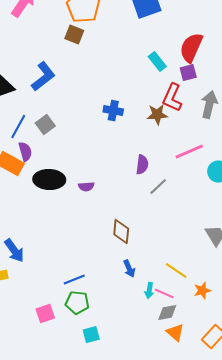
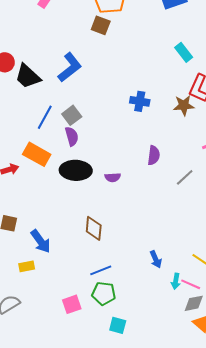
purple semicircle: (25, 152) -> (72, 136), moved
purple semicircle: (142, 165) -> (154, 155), moved
brown diamond: (121, 232) -> (94, 228), moved
cyan square: (91, 335) -> (118, 325), turned 30

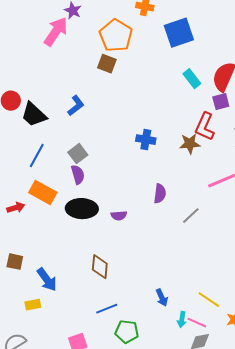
cyan rectangle: (184, 52) -> (192, 79), moved
blue L-shape: (70, 67) -> (76, 106), size x0.7
blue line: (45, 117) -> (37, 156), moved
green pentagon: (104, 293) -> (127, 332), moved

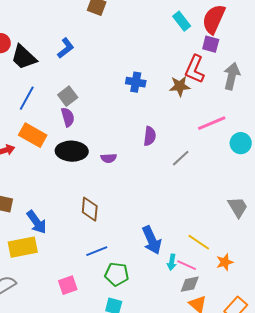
purple square: (221, 102) -> (211, 44), turned 30
blue arrow: (162, 298) -> (152, 240), size x1.6
yellow rectangle: (33, 305) -> (23, 247), size x1.8

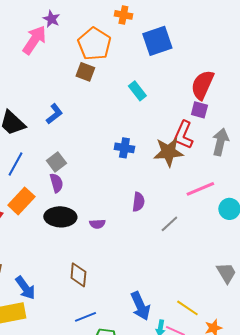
cyan rectangle: (182, 21) -> (137, 91), moved
brown star: (180, 86) -> (168, 152), size x1.4
orange rectangle: (33, 135) -> (21, 201), turned -76

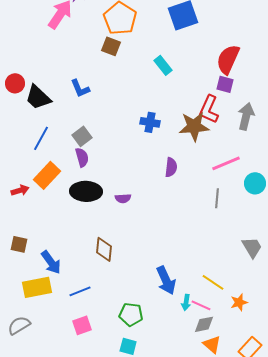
blue L-shape: (54, 114) -> (80, 88), turned 105
purple semicircle: (138, 202) -> (171, 167), moved
gray line: (169, 224) -> (217, 198), moved, turned -42
blue line: (85, 317) -> (80, 291), moved

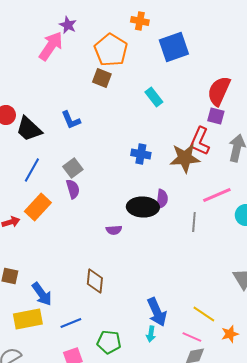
black ellipse: (86, 191) -> (143, 207), moved
gray line: (217, 198) -> (194, 222), moved
cyan arrow: (186, 302) -> (151, 334), moved
green pentagon: (131, 314) -> (109, 342), moved

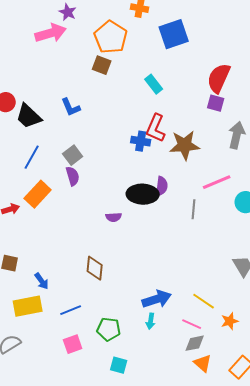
pink arrow: (51, 46) -> (51, 33), turned 40
red L-shape: (200, 141) -> (156, 128), moved
blue arrow: (42, 294) -> (42, 281), size x0.7
blue arrow: (157, 312) -> (157, 299), turned -84

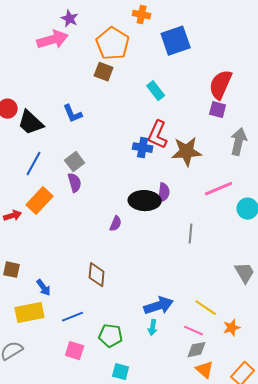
gray line: (194, 209) -> (191, 234), moved
purple semicircle: (114, 217) -> (116, 224), turned -63
pink square: (73, 344) -> (75, 351), turned 36

